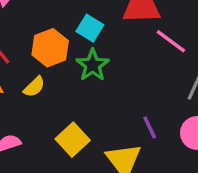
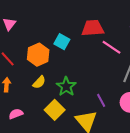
green star: (93, 65) -> (66, 86), moved
yellow semicircle: (34, 87) -> (39, 82), moved

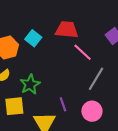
yellow square: (55, 110) -> (14, 106), turned 30

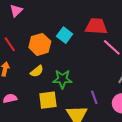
green star: (30, 84) -> (62, 79), turned 30

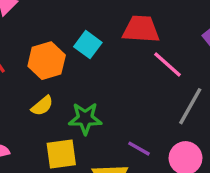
purple line: (94, 97) -> (139, 149), turned -40

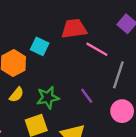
purple line: (139, 149) -> (87, 96), moved, turned 35

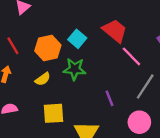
red trapezoid: (74, 29) -> (115, 31), turned 32
green star: (48, 98) -> (75, 69), moved

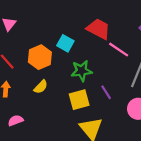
green star: (75, 69) -> (82, 71), moved
yellow square: (53, 113) -> (79, 100), moved

